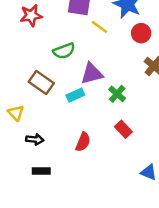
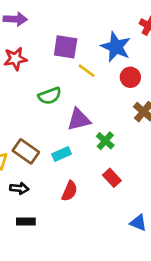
brown rectangle: (41, 82) -> (26, 151), moved
cyan rectangle: (75, 95) -> (62, 154), moved

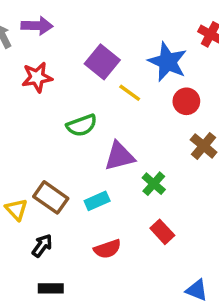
purple square: (66, 47) -> (102, 62), turned 30
black arrow: (19, 188) -> (42, 246), turned -60
red semicircle: (70, 191) -> (107, 249), turned 48

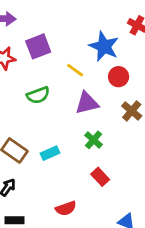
purple square: (102, 62) -> (38, 46), moved, turned 30
purple triangle: (119, 156) -> (87, 103), moved
red semicircle: (107, 249) -> (66, 208), moved

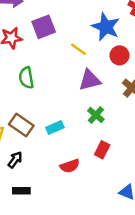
green semicircle: (38, 95) -> (26, 78), moved, turned 100
red rectangle: (100, 177) -> (102, 150), turned 70
red semicircle: (66, 208) -> (70, 166), moved

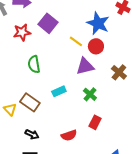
purple square: (44, 27) -> (48, 23), turned -30
red circle: (119, 55) -> (96, 46), moved
cyan rectangle: (55, 127) -> (59, 91), moved
black arrow: (15, 160) -> (32, 134), moved, turned 80

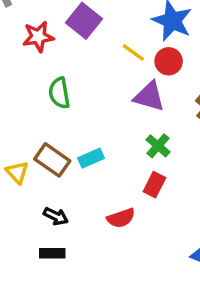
purple triangle: (85, 66) -> (149, 97), turned 30
cyan rectangle: (59, 91) -> (91, 158), moved
red rectangle: (95, 122) -> (154, 185), moved

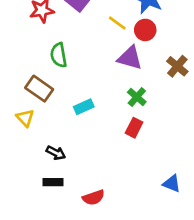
brown rectangle: (52, 160) -> (39, 89), moved
red semicircle: (121, 218) -> (94, 197), moved

